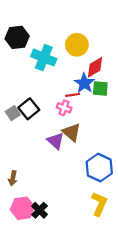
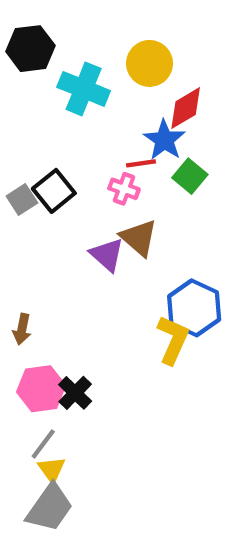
green square: (100, 89) -> (190, 176), moved, turned 35
yellow L-shape: (99, 204) -> (173, 340), moved

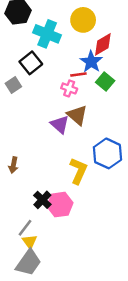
black square: (54, 191) -> (31, 63), moved
gray square: (22, 199) -> (13, 85), moved
yellow L-shape: (173, 340) -> (78, 171), moved
pink hexagon: (41, 389) -> (60, 205), moved

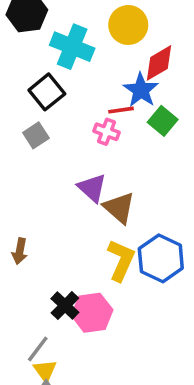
gray square: (13, 85) -> (36, 135), moved
brown triangle: (77, 115) -> (119, 208), moved
blue hexagon: (107, 153) -> (161, 258), moved

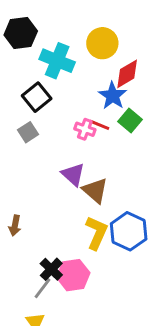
red line: (121, 110) -> (99, 125), moved, turned 30
gray line: (38, 349) -> (43, 288), moved

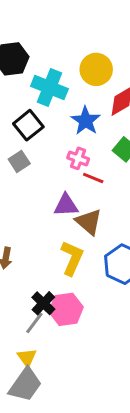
blue star: (113, 96) -> (86, 121), moved
red line: (99, 125) -> (93, 178), moved
purple triangle: (73, 174) -> (66, 205), turned -45
yellow L-shape: (97, 233) -> (72, 258), moved

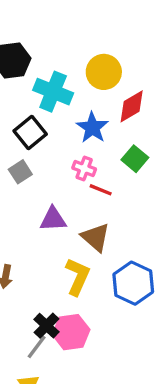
purple triangle: (66, 205) -> (53, 219), moved

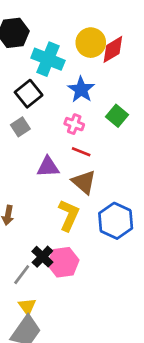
red diamond: (132, 106) -> (113, 49), moved
red line: (101, 190) -> (81, 152), moved
gray line: (37, 347) -> (22, 275), moved

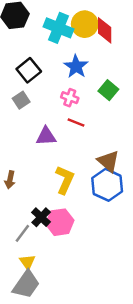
red diamond: (113, 49) -> (105, 30), turned -60
cyan cross: (48, 59) -> (59, 28), moved
brown triangle: (84, 182) -> (108, 161), moved

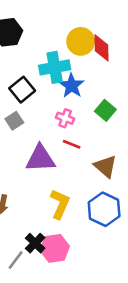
cyan cross: (59, 28) -> (55, 67), moved, turned -32
purple triangle: (46, 136) -> (40, 159), size x1.4
brown triangle: (108, 161) -> (105, 166), moved

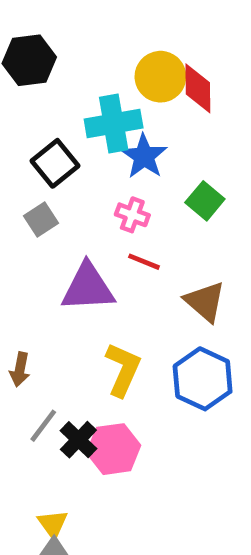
gray line: (16, 260) -> (43, 426), moved

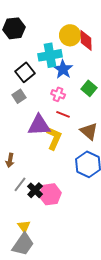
yellow L-shape: (123, 369) -> (54, 138), moved

